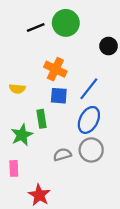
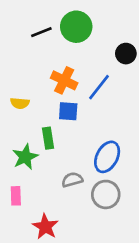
blue line: (89, 89) -> (99, 87), moved
blue ellipse: (89, 120) -> (107, 157), moved
gray circle: (91, 150) -> (106, 194), moved

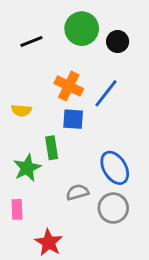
black line: (41, 32) -> (31, 42), moved
black circle: (126, 54) -> (118, 42), moved
blue ellipse: (107, 157) -> (115, 168), turned -60

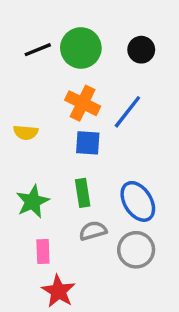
green circle: (82, 29) -> (81, 48), moved
green rectangle: (52, 148) -> (83, 193), moved
pink rectangle: (17, 209) -> (43, 251), moved

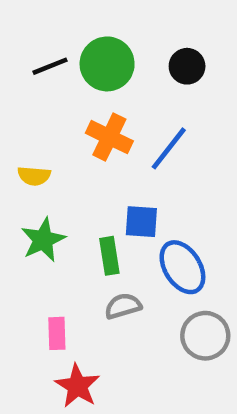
blue square: (88, 143) -> (141, 222), moved
green star: (33, 201) -> (43, 240), moved
gray circle: (136, 250) -> (205, 336), moved

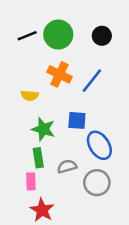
yellow semicircle: (34, 176) -> (30, 96), moved
green star: (43, 240) -> (43, 129), moved, turned -30
green rectangle: (109, 256) -> (38, 158), moved
gray circle: (205, 336) -> (97, 183), moved

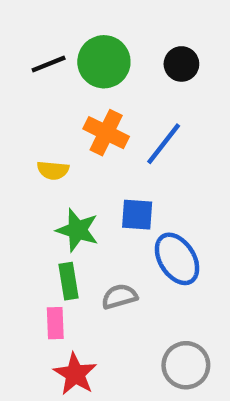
gray circle: (97, 183) -> (186, 365), moved

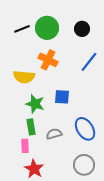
blue line: (164, 144) -> (89, 62), moved
yellow semicircle: (53, 170) -> (24, 77), size x1.5
blue ellipse: (177, 259) -> (85, 129), moved

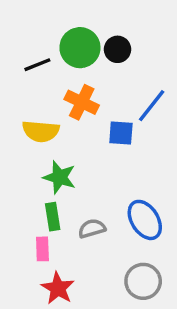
black line: (22, 29) -> (37, 65), moved
black circle: (82, 29) -> (118, 49), moved
blue square: (62, 97) -> (121, 133), moved

